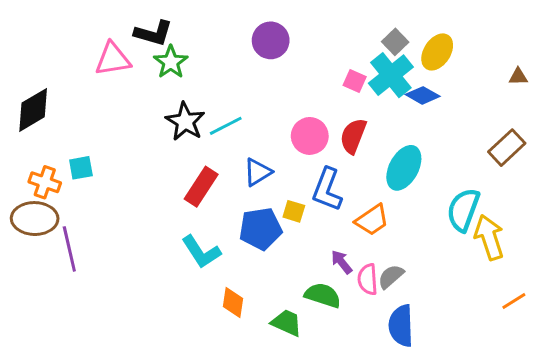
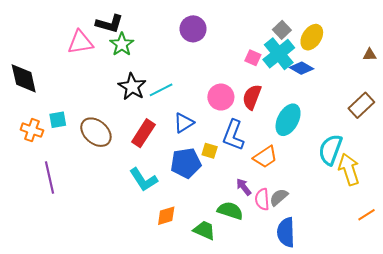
black diamond: (33, 110) -> (24, 78), turned -72
brown ellipse: (35, 219) -> (96, 132), moved, turned 40
orange diamond: (233, 303) -> (166, 216), turned 65

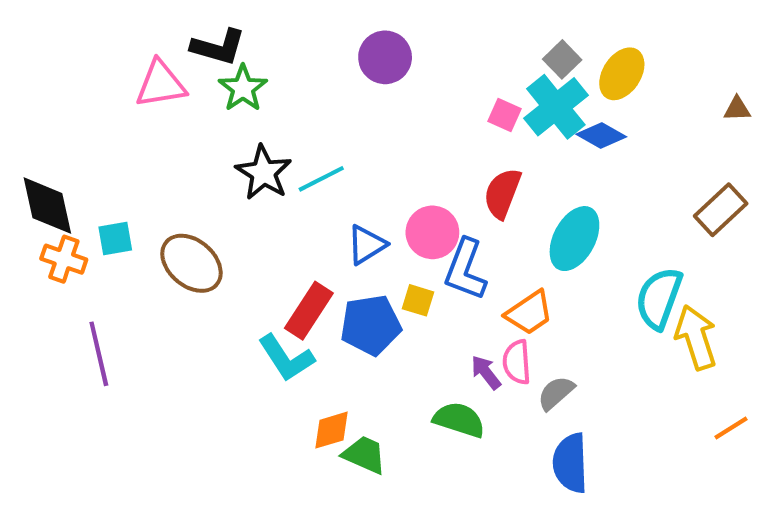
black diamond: (24, 78) -> (47, 206), moved
pink circle: (221, 97) -> (432, 232), moved
red rectangle: (143, 133) -> (309, 311), moved
pink semicircle: (262, 199) -> (517, 362), moved
green trapezoid: (204, 230) -> (364, 455), moved

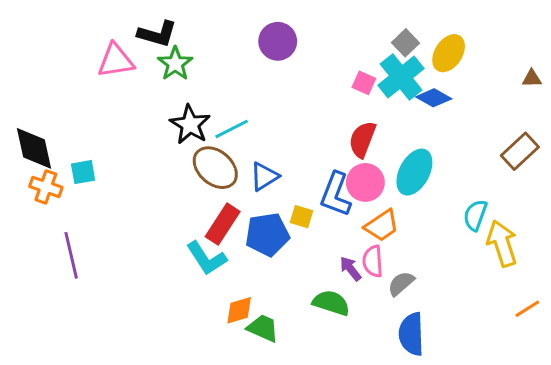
pink circle: (432, 232) -> (365, 182), moved
brown ellipse: (191, 263) -> (215, 168), moved
cyan semicircle: (659, 298) -> (475, 215), size x0.7

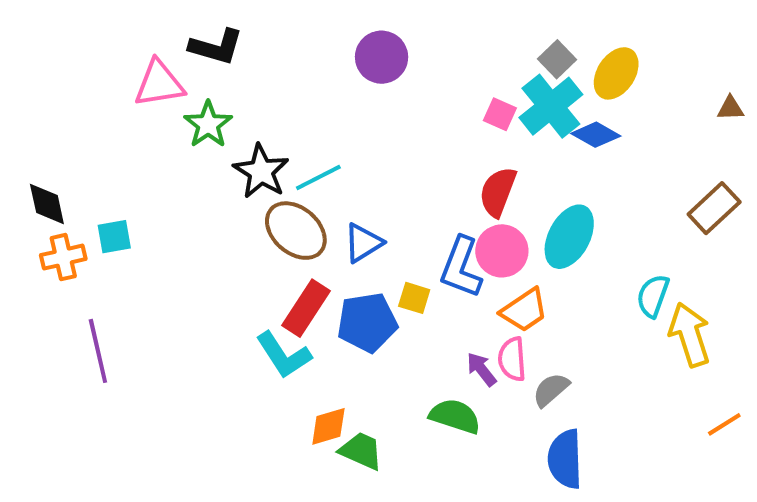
green star: (175, 64) -> (208, 124), moved
black diamond: (34, 148) -> (47, 204), size x0.7
orange cross: (46, 187) -> (63, 257), turned -32

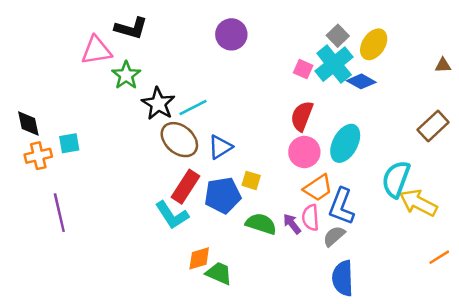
blue L-shape: (461, 267) -> (341, 206), moved
cyan semicircle: (653, 296) -> (396, 179), size x1.4
yellow arrow: (690, 335) -> (418, 203), turned -45
green semicircle: (455, 416) -> (261, 224), moved

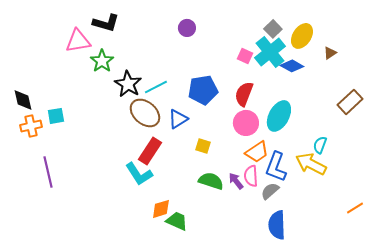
purple circle: (231, 34) -> (187, 28), size x0.7
brown triangle: (443, 65) -> (330, 53), moved, turned -32
cyan semicircle: (396, 179) -> (320, 145), size x0.6
blue pentagon: (223, 195) -> (203, 90), moved
yellow arrow: (418, 203) -> (311, 164), moved

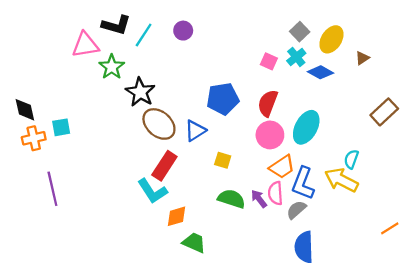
purple circle: (187, 28) -> (183, 31), moved
cyan cross: (270, 52) -> (296, 57), size x0.6
cyan line: (156, 87) -> (144, 35), moved, turned -30
orange diamond: (161, 209) -> (177, 216), moved

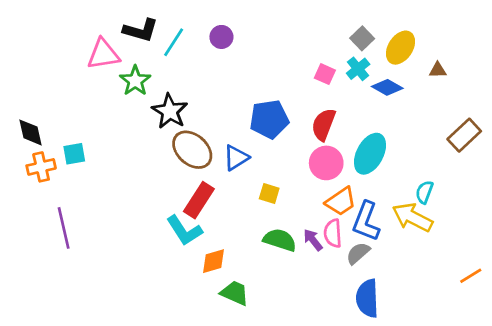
brown triangle: (362, 58) -> (438, 70), turned 32

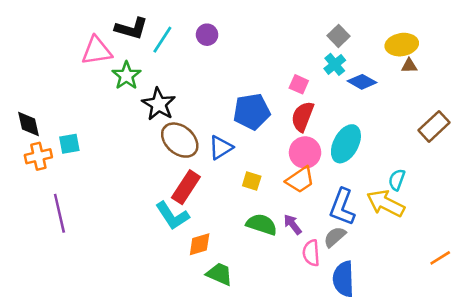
yellow ellipse: (400, 48) -> (402, 45), moved, turned 48
pink square: (325, 74) -> (299, 84), moved
orange trapezoid: (341, 201) -> (300, 180), moved
pink semicircle: (333, 233) -> (311, 253), moved

